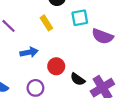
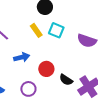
cyan square: (80, 18) -> (56, 30), moved, turned 35

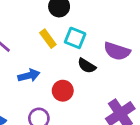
black semicircle: (66, 80) -> (87, 66), moved

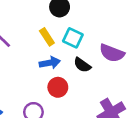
blue arrow: (29, 76) -> (50, 63), moved

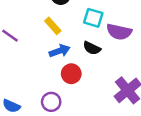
cyan square: (73, 38) -> (93, 18), moved

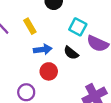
yellow rectangle: (53, 26) -> (30, 26), moved

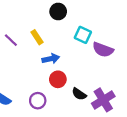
black semicircle: (71, 53) -> (79, 94), moved

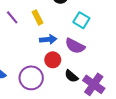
purple semicircle: (103, 50) -> (75, 46), moved
purple cross: (103, 100) -> (94, 84), turned -30
purple circle: (38, 101) -> (31, 78), size x1.5

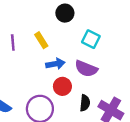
purple line: (12, 17) -> (13, 43), turned 40
black semicircle: (71, 76) -> (85, 103), turned -120

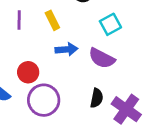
cyan square: (91, 39) -> (110, 24), turned 30
red circle: (62, 86) -> (28, 72), moved

